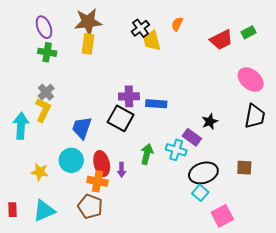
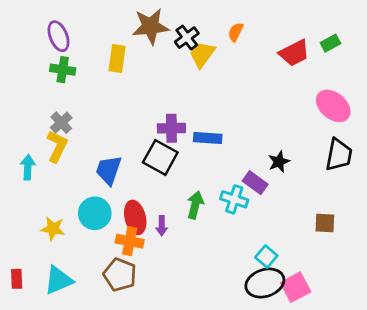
brown star: (88, 22) -> (151, 26), moved
yellow trapezoid: (152, 41) -> (202, 54), turned 50
cyan arrow: (21, 126) -> (28, 167), size x0.7
black ellipse: (203, 173) -> (265, 283), moved

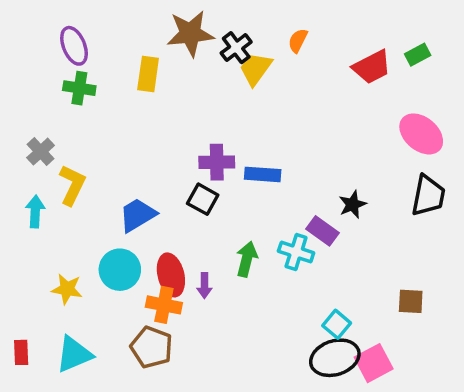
gray cross: (61, 123) -> (41, 152), moved
black square: (160, 157) -> (203, 199), size x0.7
blue trapezoid: (109, 170) -> (137, 215), turned 40
brown square: (325, 223) -> (411, 301), moved

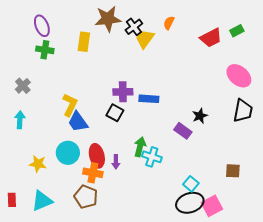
yellow L-shape: (72, 185) -> (70, 105), moved
blue trapezoid: (137, 215) -> (78, 122), turned -95
cyan cross: (296, 252) -> (152, 157), moved

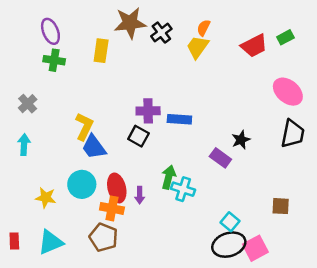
yellow trapezoid: (145, 39) -> (197, 47), moved

